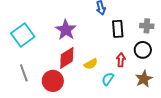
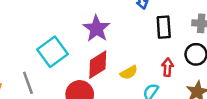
cyan square: (23, 35) -> (53, 52), moved
gray line: (24, 73) -> (28, 83), moved

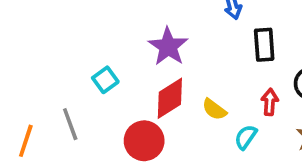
cyan square: (53, 52) -> (105, 80), size x0.6
yellow semicircle: (129, 72) -> (214, 109), turned 66

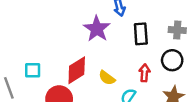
purple star: (168, 47) -> (97, 29), moved
cyan square: (105, 80) -> (33, 70), moved, turned 36

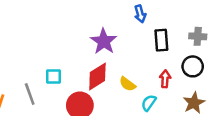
purple star: (97, 29) -> (104, 41), moved

